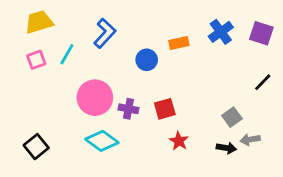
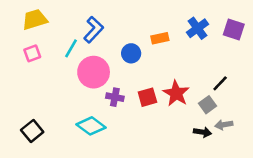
cyan line: (67, 54) -> (71, 48), moved
black line: (263, 82) -> (220, 83), moved
pink circle: (95, 98) -> (94, 72), moved
red star: (179, 141) -> (176, 93), moved, size x1.5

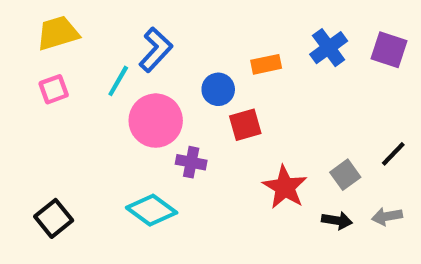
black line: (220, 83) -> (393, 154), moved
red star: (176, 93) -> (285, 187), moved
red square: (147, 97) -> (245, 125), moved
gray arrow: (224, 125) -> (387, 216), moved

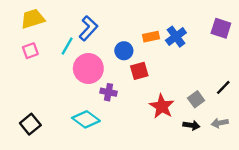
blue cross: (329, 48) -> (176, 37), moved

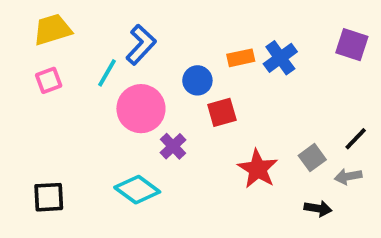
purple cross: (108, 92) -> (173, 146), turned 35
gray arrow: (220, 123) -> (348, 176), moved
black square: (30, 124) -> (49, 197), turned 36
black arrow: (191, 125) -> (318, 208), moved

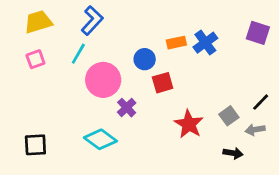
blue L-shape: (141, 45) -> (92, 21), moved

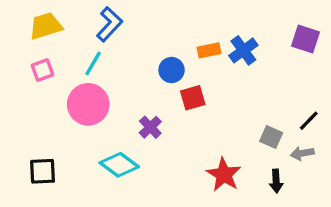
pink circle: (103, 80) -> (88, 104), moved
gray square: (229, 116) -> (271, 137), turned -30
red star: (189, 124) -> (224, 175), moved
black arrow: (233, 153) -> (276, 181), turned 78

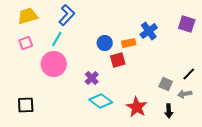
orange rectangle: (209, 50) -> (129, 43), moved
cyan diamond: (119, 165) -> (101, 101), moved

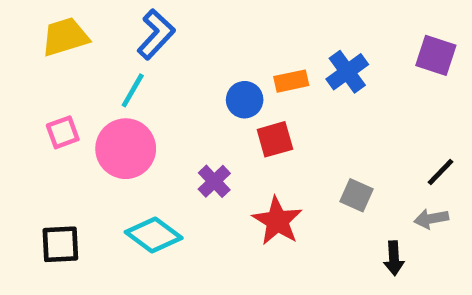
pink square: (26, 43) -> (63, 132), moved
orange rectangle: (129, 43) -> (291, 81), moved
gray square: (166, 84) -> (357, 195), moved
cyan diamond: (101, 101) -> (154, 235), moved
red star: (137, 107) -> (277, 221), moved

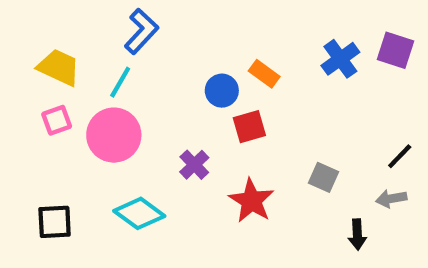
yellow trapezoid: (65, 37) -> (59, 67), moved, turned 42
blue cross: (347, 72) -> (340, 59), moved
orange rectangle: (291, 81) -> (264, 74), turned 48

